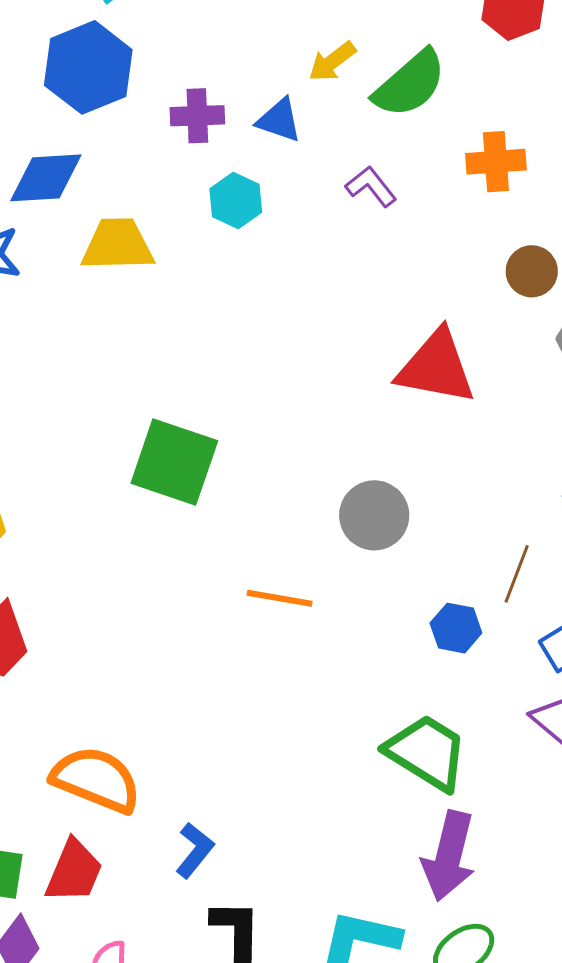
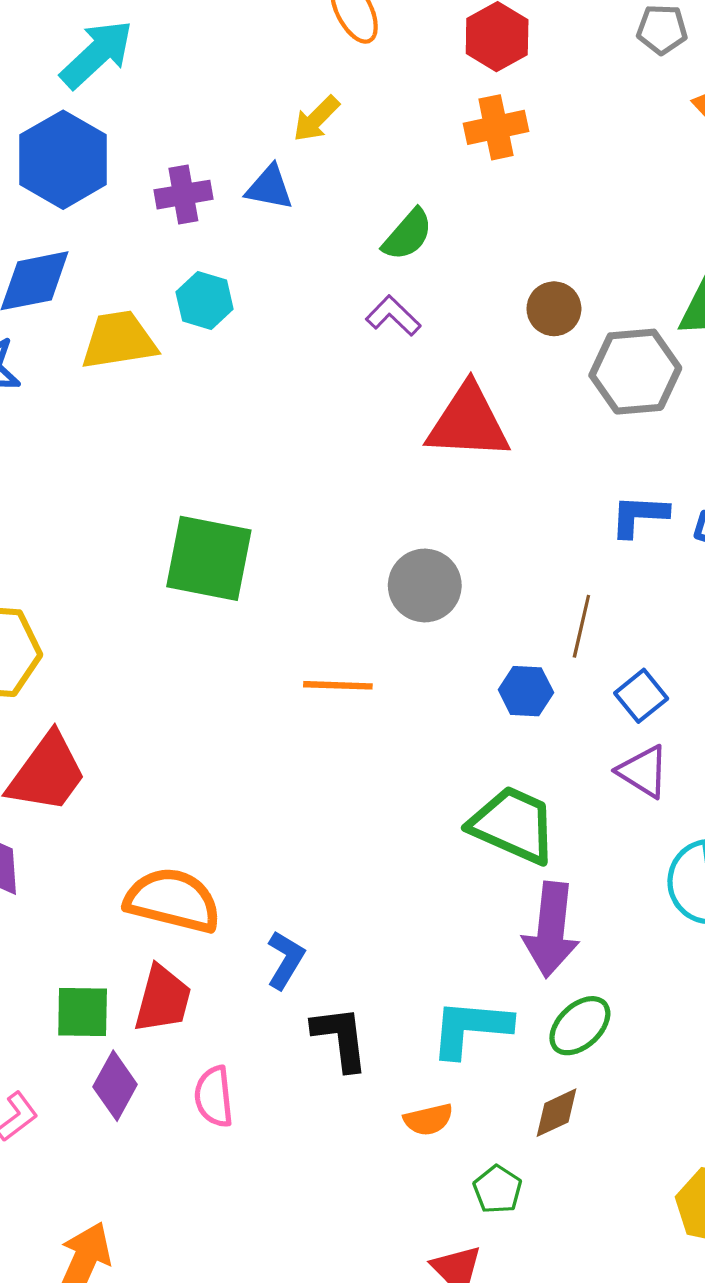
green semicircle: (410, 84) -> (408, 235), moved, size x0.7
orange cross: (496, 162) -> (496, 127), moved
purple L-shape: (371, 186) -> (393, 316), moved
cyan hexagon: (236, 200) -> (205, 301), moved

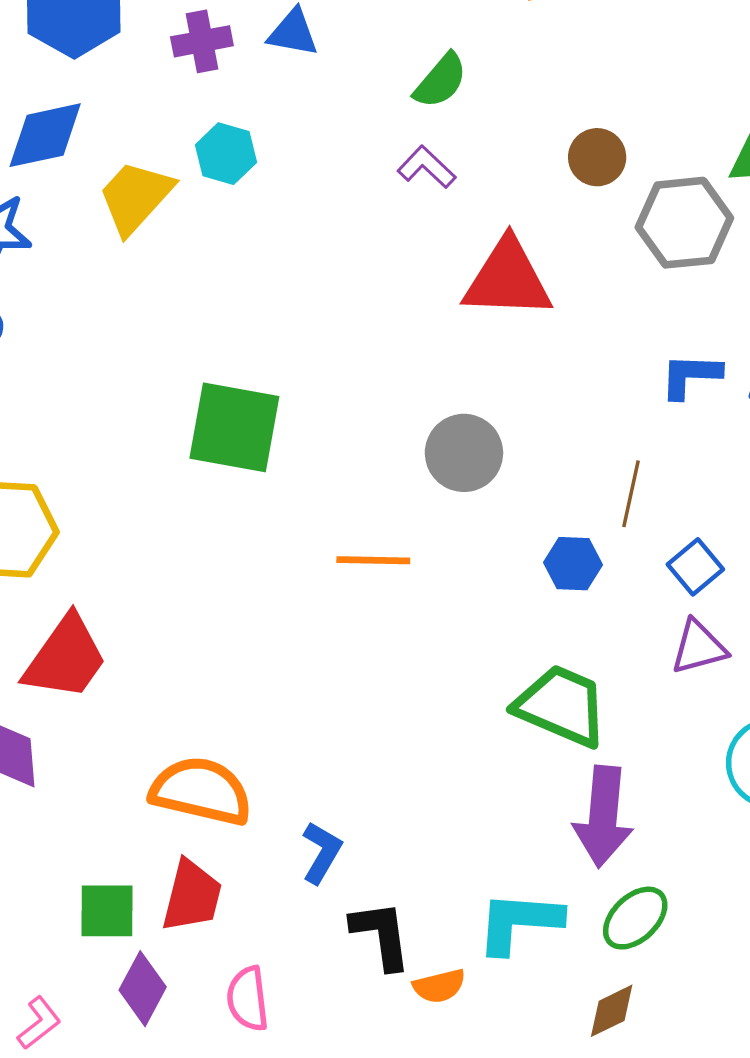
yellow trapezoid: (119, 340) -> (136, 197), turned -38
purple triangle: (643, 771) -> (699, 647), turned -46
orange semicircle: (428, 1120) -> (439, 986), moved

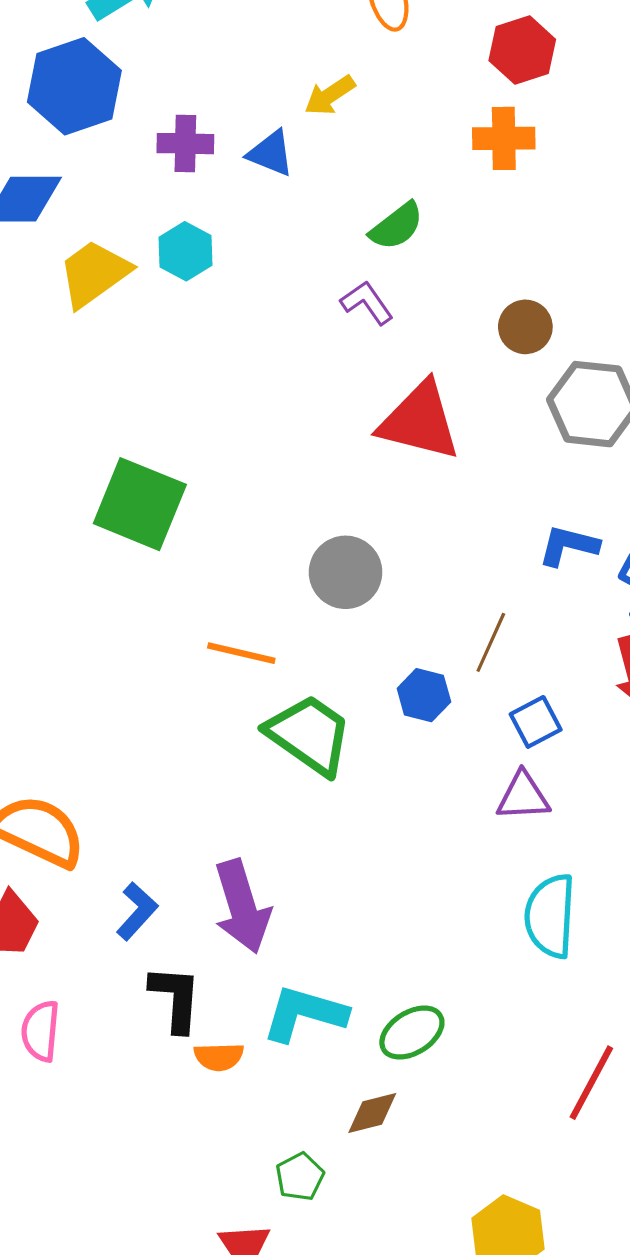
green trapezoid: (561, 706) -> (309, 735), moved
purple arrow: (603, 817) -> (242, 907), moved, turned -34

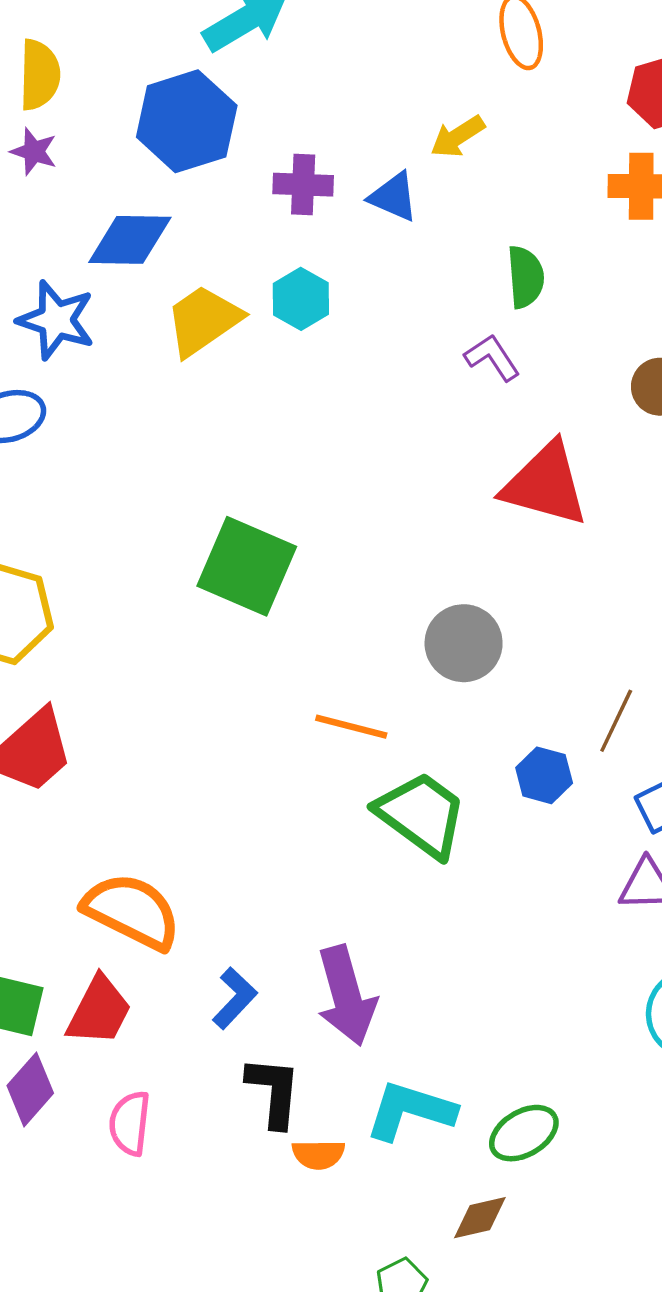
green semicircle: (397, 226) -> (526, 277), turned -58

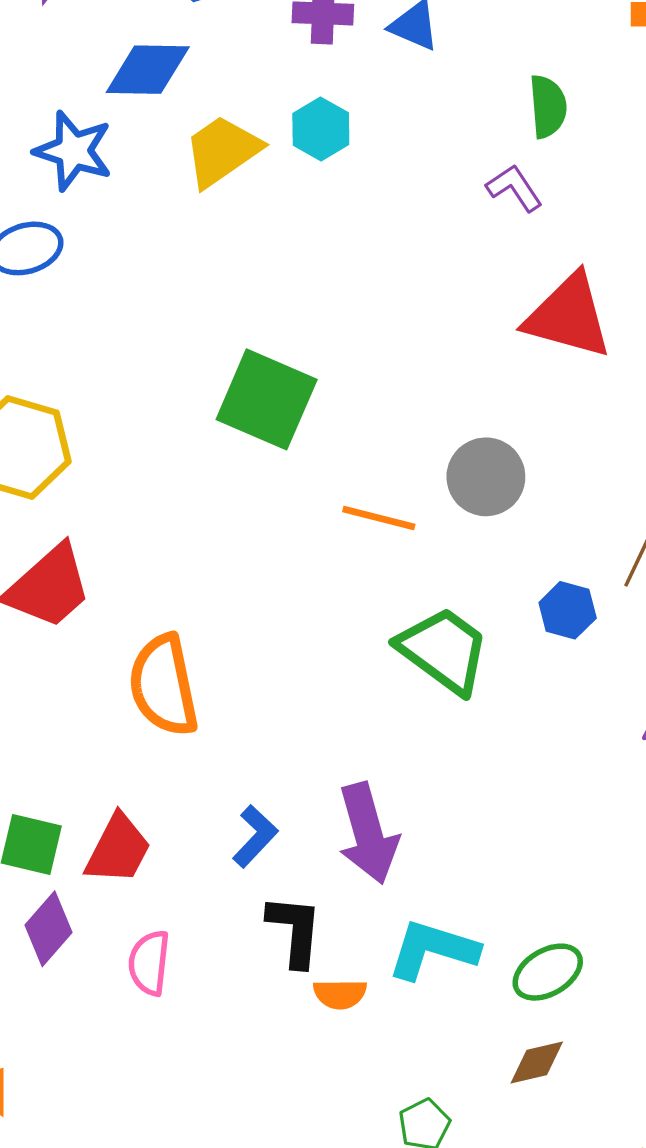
orange line: (351, 727) -> (379, 518), moved
orange semicircle: (132, 911) -> (164, 685), moved, turned -128
brown diamond: (480, 1218) -> (537, 1062), moved

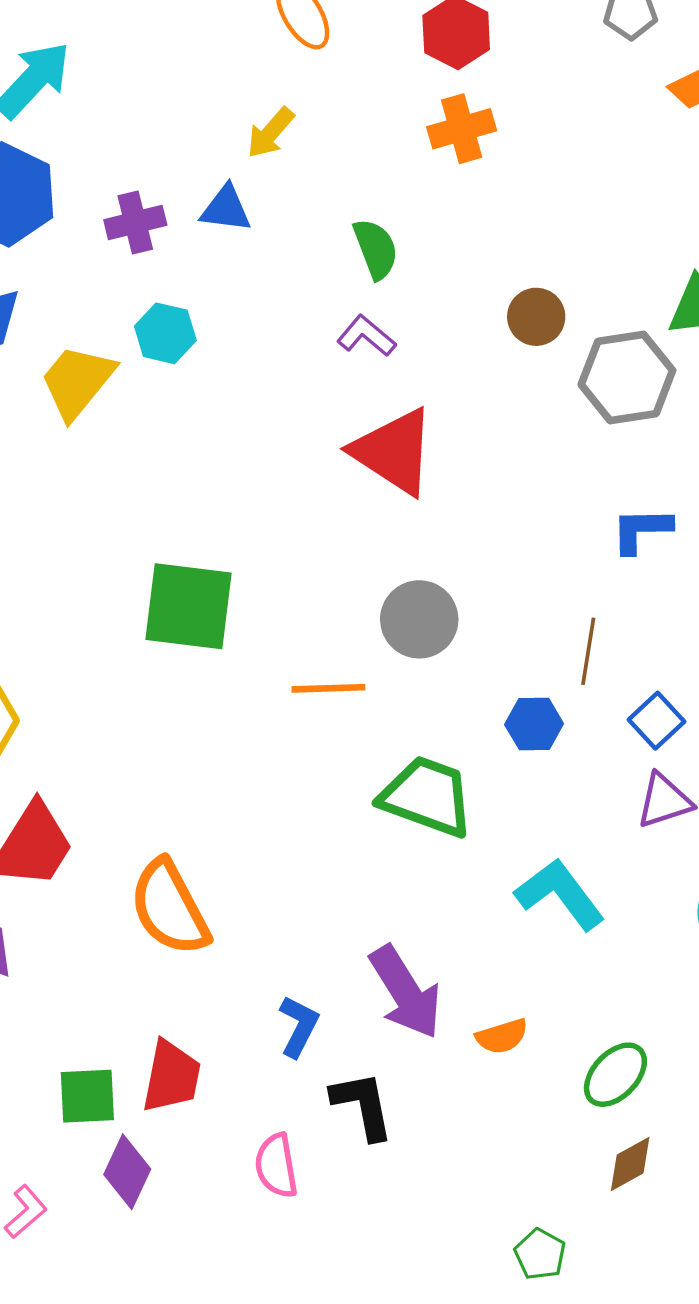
red triangle: (568, 316) -> (394, 452), moved, turned 34
cyan L-shape: (433, 950) -> (560, 894), moved, turned 52
pink semicircle: (149, 963) -> (276, 1166), moved
orange semicircle: (340, 994) -> (502, 1036), moved

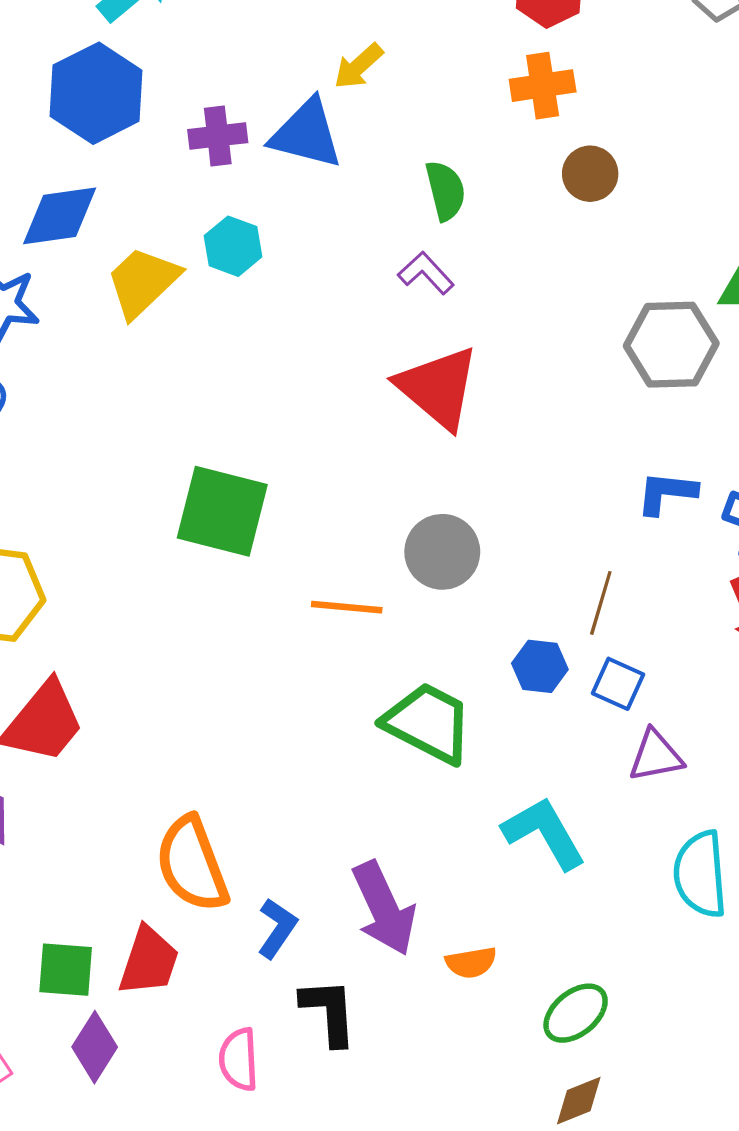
blue triangle: (226, 209) -> (306, 134), size x1.5
brown circle: (536, 317) -> (590, 174), moved
blue square: (656, 721) -> (618, 684), moved, turned -30
orange semicircle: (169, 908) -> (192, 864), moved

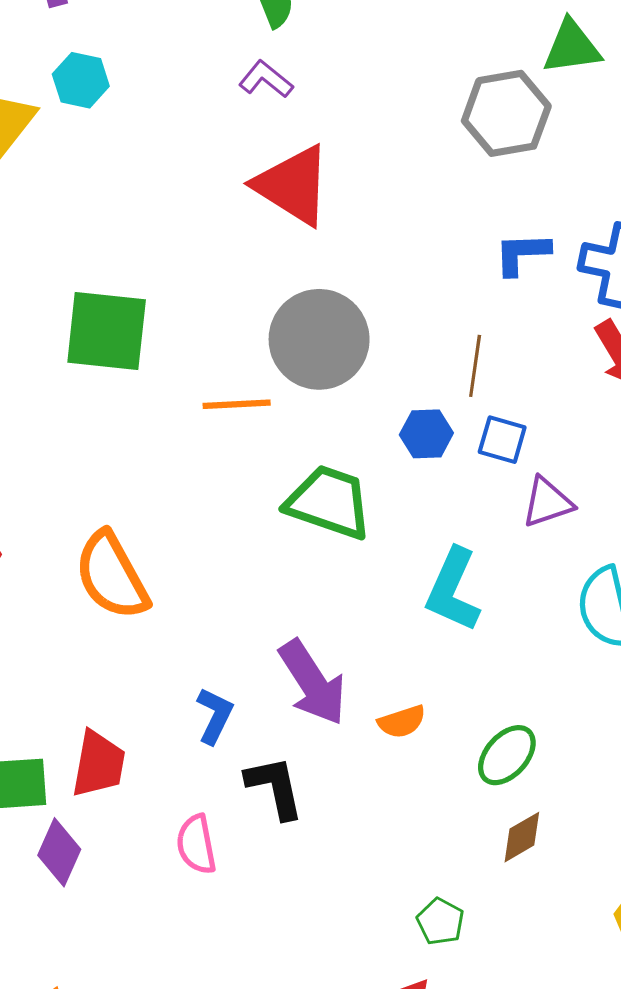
gray circle: (442, 552) -> (319, 339), size x1.4
cyan L-shape: (544, 833) -> (453, 590), turned -118
orange semicircle: (192, 864) -> (112, 576), moved

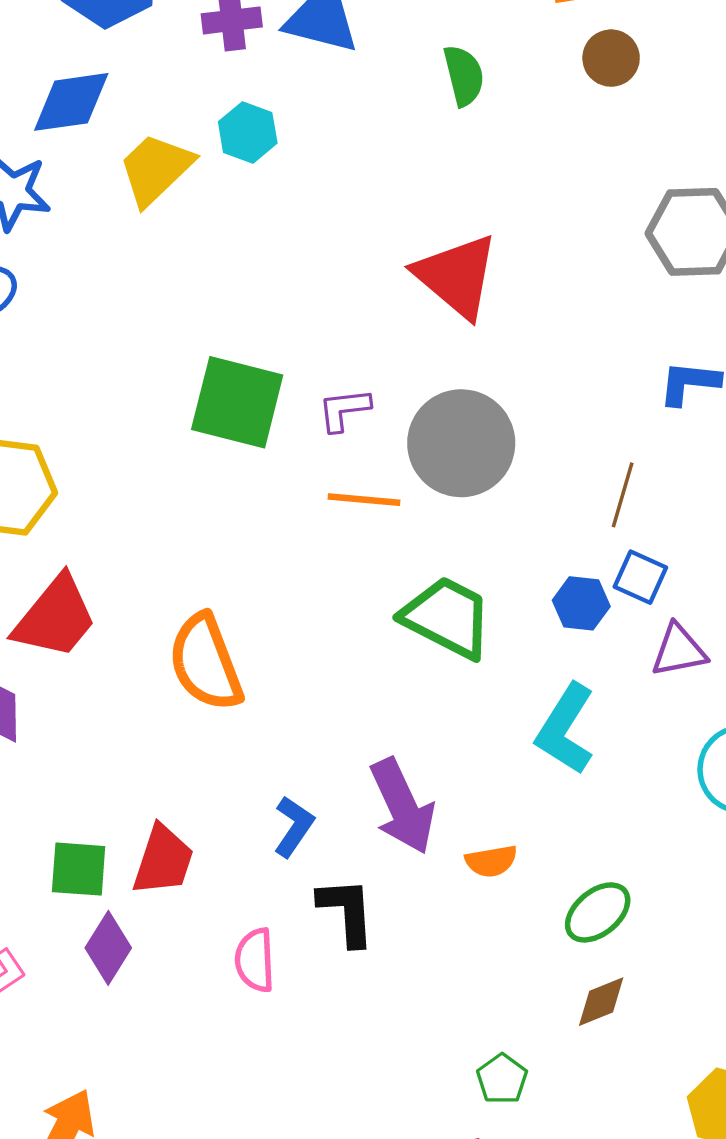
purple L-shape: (266, 79) -> (344, 410), moved, turned -54
blue hexagon: (426, 434) -> (581, 603), moved

